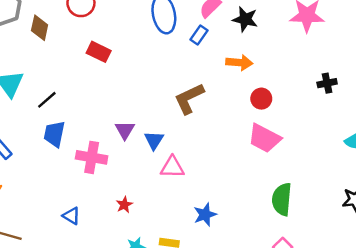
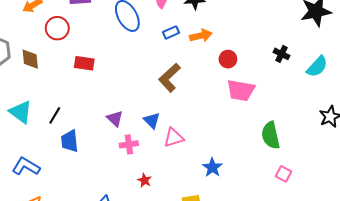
blue rectangle: (199, 35) -> (171, 32), moved, turned 49
black cross: (327, 83) -> (281, 54), moved, turned -35
purple triangle: (125, 130) -> (115, 119), moved
pink cross: (92, 157) -> (129, 144), moved, size x0.7

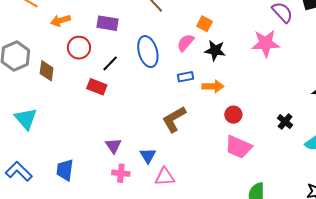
black line: (55, 115) -> (110, 63), moved
blue trapezoid: (70, 141) -> (65, 170), moved

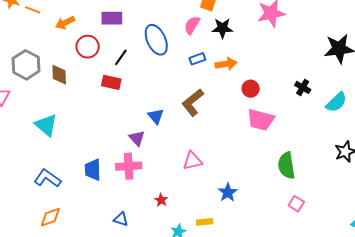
blue triangle: (148, 156) -> (156, 116), moved
pink cross: (121, 173) -> (129, 166), moved, size x1.4

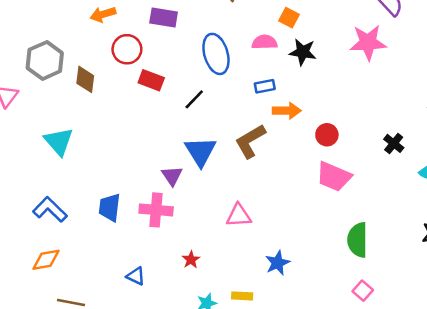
pink semicircle: (192, 25) -> (264, 42), turned 48
black line: (121, 57) -> (194, 99), moved
orange arrow: (226, 64) -> (287, 111), moved
red rectangle: (111, 82) -> (151, 80), moved
blue triangle: (156, 116) -> (201, 151), size x1.5

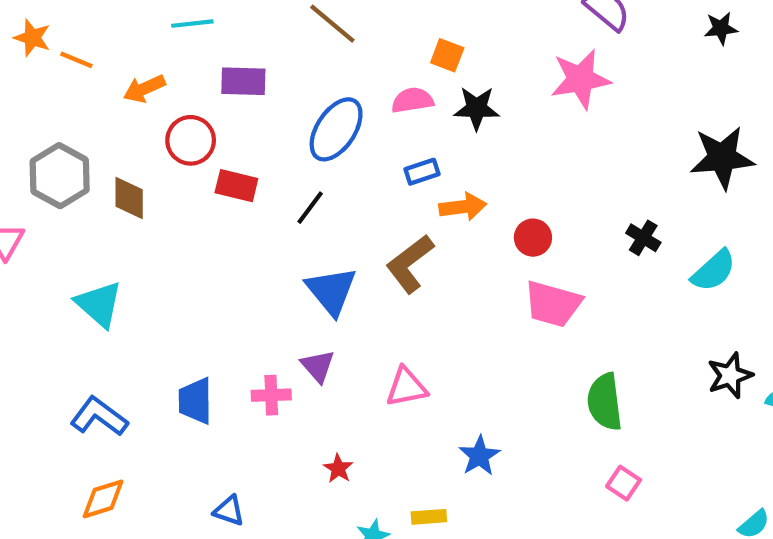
blue ellipse: (216, 54) -> (336, 129), turned 57
purple triangle: (172, 176) -> (318, 366), moved
pink cross: (156, 210) -> (271, 395), size x0.7
blue triangle: (136, 276) -> (229, 511), moved

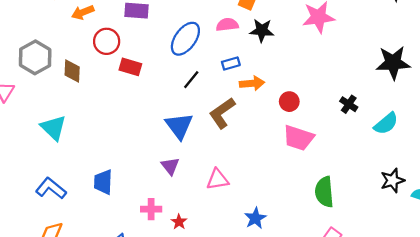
black line: (310, 208) -> (191, 80), moved
pink cross: (271, 395) -> (151, 209), moved

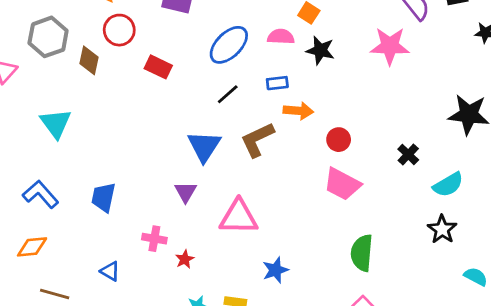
red circle: (107, 41) -> (119, 30), moved
pink triangle: (218, 179) -> (239, 217), size x1.4
black star: (392, 180) -> (442, 229), moved, turned -30

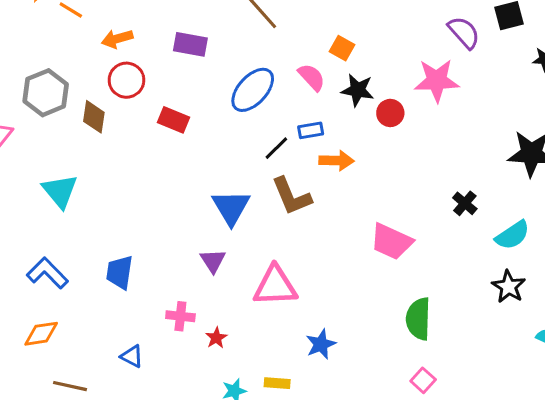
pink semicircle: (281, 37) -> (312, 77), turned 48
black line: (228, 94) -> (276, 148), moved
brown L-shape: (257, 140) -> (291, 196), turned -84
red circle: (339, 140) -> (390, 113), moved

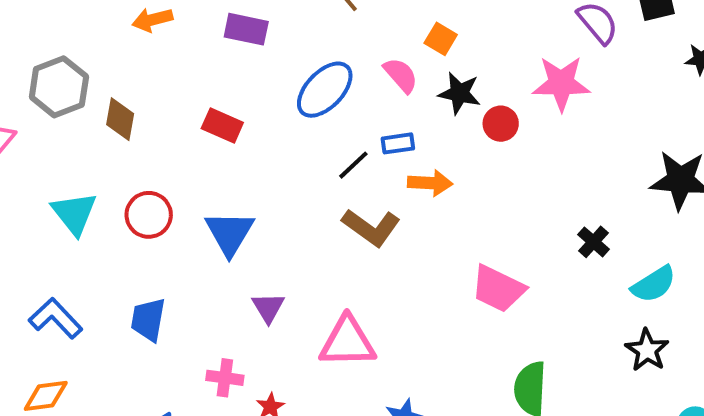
red circle: (126, 80) -> (149, 215), moved
brown L-shape: (291, 196) -> (371, 227), turned -33
blue triangle: (231, 207) -> (229, 233), moved

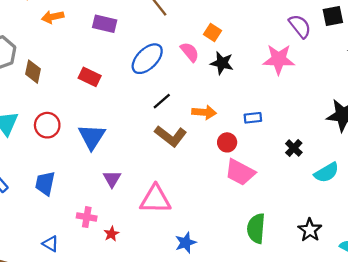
red circle: (501, 124) -> (227, 142), moved
blue rectangle: (398, 143) -> (253, 118), moved
black star: (647, 350) -> (310, 230), moved

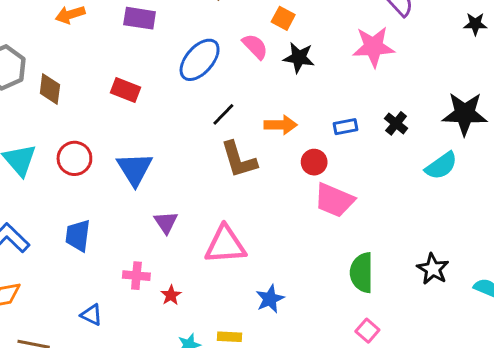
brown L-shape: (171, 136) -> (239, 160), turned 40
black cross: (294, 148) -> (396, 123), moved
cyan semicircle: (327, 173) -> (441, 166), moved

